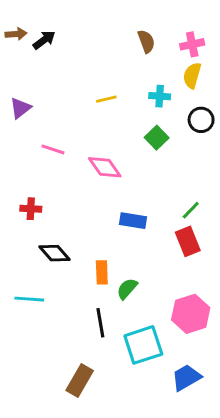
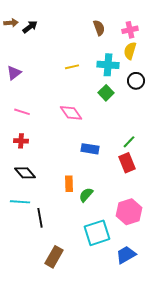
cyan cross: (160, 96) -> (108, 65), size x1.5
pink line: (53, 149) -> (22, 112), moved
black diamond: (54, 253) -> (25, 173), moved
black line: (100, 323) -> (40, 218), moved

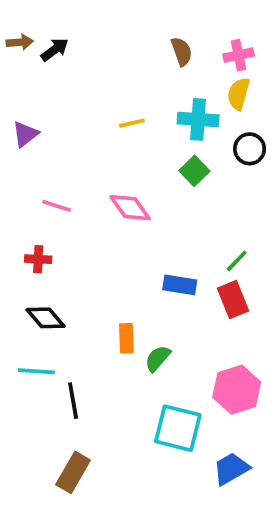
pink line: (22, 112) -> (57, 206), moved
blue rectangle: (90, 149) -> (180, 285), moved
cyan square: (97, 233) -> (178, 428), turned 32
brown rectangle: (54, 257) -> (73, 472), moved

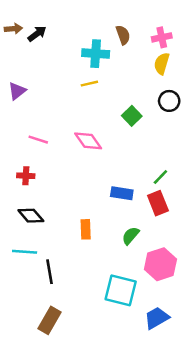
cyan cross: (198, 119) -> (96, 54), moved
green semicircle: (158, 358) -> (131, 236), moved

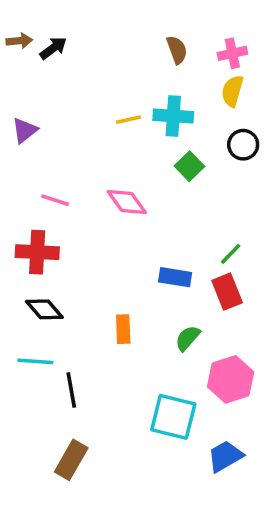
cyan cross: (96, 54) -> (173, 116), moved
red cross: (26, 176) -> (37, 252), size x1.6

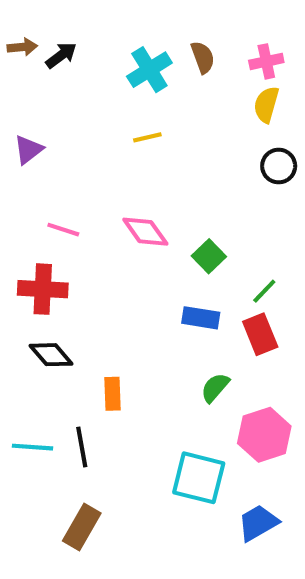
cyan cross: (173, 116) -> (149, 70), moved, turned -36
green square: (189, 166) -> (209, 256), moved
orange rectangle: (123, 329) -> (113, 394), moved
cyan line: (35, 361) -> (33, 447), moved

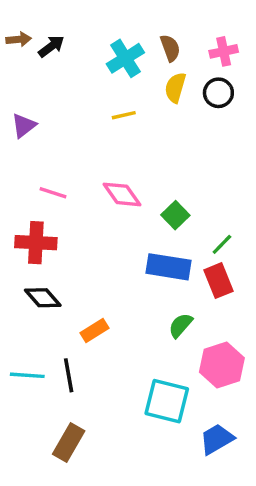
yellow semicircle: (266, 104) -> (175, 88), moved
black circle: (279, 166) -> (218, 93), moved
blue rectangle: (201, 318) -> (168, 267), size x1.4
orange rectangle: (113, 394) -> (94, 331), turned 60

